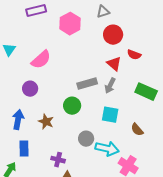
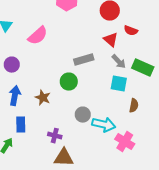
gray arrow: (110, 86) -> (119, 62), moved, turned -70
purple circle: (30, 89) -> (12, 65), moved
cyan square: (110, 115) -> (119, 84), moved
brown semicircle: (137, 130) -> (134, 106), turned -128

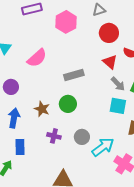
gray rectangle: (84, 60) -> (74, 75), moved
brown star: (43, 98) -> (42, 109), moved
cyan arrow: (104, 125) -> (103, 147), turned -50
purple cross: (55, 136) -> (54, 136), moved

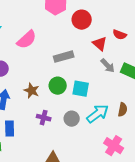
red circle: (109, 33) -> (82, 20), moved
cyan square: (118, 106) -> (81, 89), moved
cyan arrow: (103, 147) -> (98, 114), moved

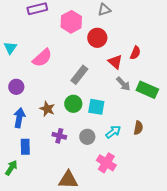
red semicircle: (120, 35) -> (135, 53), turned -88
gray rectangle: (64, 57) -> (79, 75), turned -36
cyan arrow: (98, 114) -> (113, 132), size x0.7
pink cross: (114, 146) -> (106, 163), moved

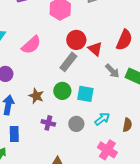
red circle: (97, 38) -> (76, 40), moved
red semicircle: (135, 53) -> (124, 40), size x1.5
red triangle: (115, 62) -> (95, 49), moved
brown semicircle: (138, 128) -> (127, 125), moved
pink cross: (106, 163) -> (107, 150), moved

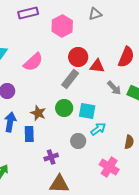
red triangle: (95, 49) -> (97, 66), turned -35
cyan arrow: (102, 119) -> (98, 129), moved
purple cross: (48, 123) -> (51, 157), moved, turned -32
blue rectangle: (14, 134) -> (29, 134), moved

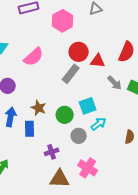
green circle: (64, 108) -> (65, 115), moved
cyan square: (87, 111) -> (88, 106), turned -30
pink cross: (109, 167) -> (88, 168), moved

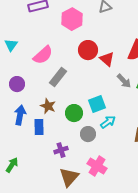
red triangle: (98, 61) -> (107, 59), turned 35
gray rectangle: (71, 74) -> (58, 77), moved
brown triangle: (60, 179) -> (69, 177), turned -50

